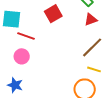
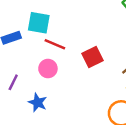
red square: (53, 14) -> (92, 57), moved

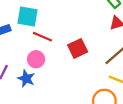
blue star: (38, 103) -> (26, 79), moved

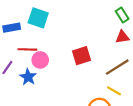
red line: (42, 37) -> (27, 49), moved, turned -30

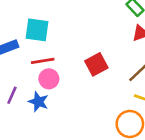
red line: (27, 49) -> (43, 61), moved

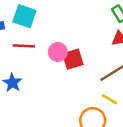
pink circle: (49, 79) -> (58, 52), moved

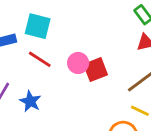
red line: (24, 46) -> (40, 59), turned 35

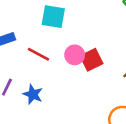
cyan square: (38, 26) -> (53, 17), moved

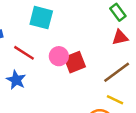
blue star: (33, 94) -> (16, 80), moved

